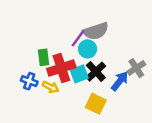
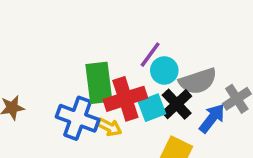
gray semicircle: (96, 31) -> (198, 81), moved
green rectangle: (43, 57) -> (99, 83), size x1.6
blue cross: (29, 81) -> (78, 118), size x1.6

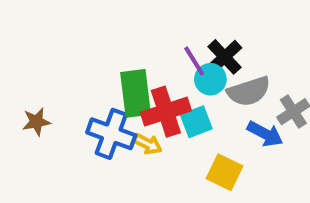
purple line: (150, 55) -> (194, 61), turned -68
black cross: (177, 104) -> (225, 57), moved
blue arrow: (212, 118) -> (265, 134), turned 80

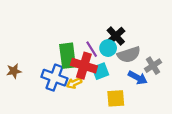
purple line: (194, 61) -> (92, 49), moved
red cross: (166, 112) -> (84, 66), turned 35
yellow arrow: (148, 144) -> (74, 83), turned 128
yellow square: (225, 172) -> (116, 98), turned -30

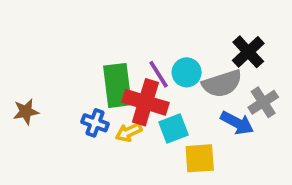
black cross: (116, 36) -> (248, 52), moved
cyan square: (100, 71) -> (173, 128), moved
blue cross: (54, 78) -> (95, 123), size x0.6

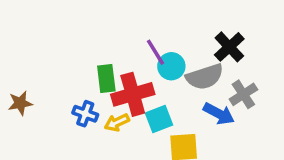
purple line: (159, 74) -> (156, 52), moved
green rectangle: (117, 85) -> (106, 79), size x0.7
red cross: (145, 102) -> (133, 94), turned -33

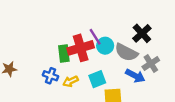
gray semicircle: (205, 77) -> (126, 52), turned 45
red cross: (133, 94) -> (81, 48), moved

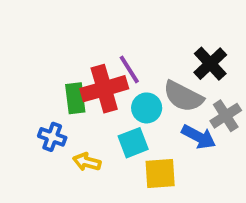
cyan circle: (105, 46) -> (147, 108), moved
yellow arrow: (71, 81) -> (87, 162), moved, turned 40

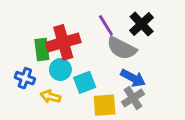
purple line: (129, 69) -> (106, 25), moved
cyan circle: (147, 108) -> (60, 70), moved
gray cross: (226, 116) -> (133, 98), moved

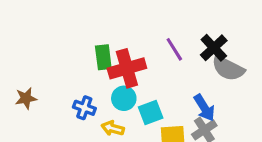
gray semicircle: (122, 48) -> (228, 68), moved
green rectangle: (42, 50) -> (103, 57), moved
blue arrow: (133, 78) -> (204, 108), turned 30

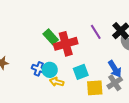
green rectangle: (103, 57) -> (51, 37), turned -35
cyan circle: (124, 98) -> (50, 70), moved

